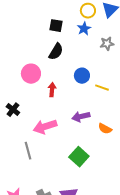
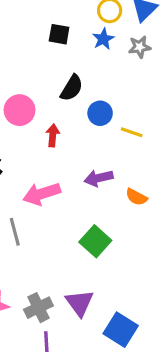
gray star: (107, 44) -> (140, 47), moved
black semicircle: (56, 52) -> (72, 88), moved

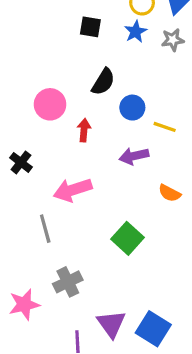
purple arrow: (99, 178) -> (134, 156), moved
purple triangle: (80, 303) -> (111, 324), moved
gray cross: (38, 308) -> (68, 282), moved

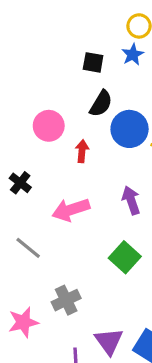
black square: (90, 27) -> (93, 62), moved
blue circle: (132, 108) -> (130, 129), size x1.5
purple arrow: (134, 156) -> (131, 200), moved, turned 84
gray line: (45, 229) -> (28, 248), moved, turned -36

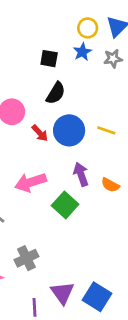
blue circle: (130, 129) -> (69, 130), moved
red arrow: (82, 151) -> (40, 133), turned 132
green square: (125, 257) -> (65, 205), moved

